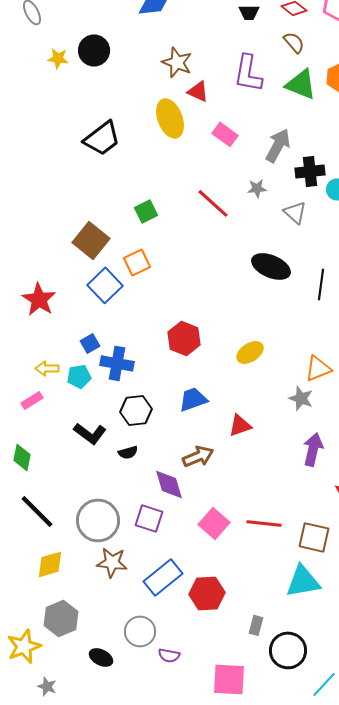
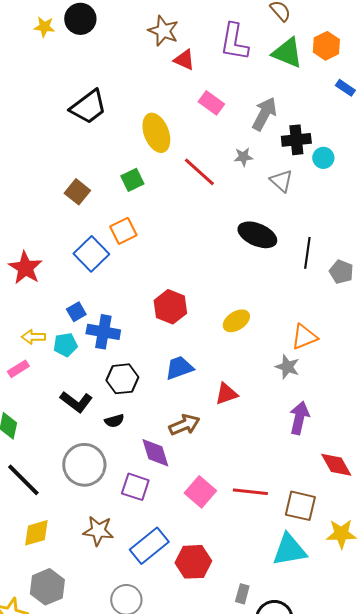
yellow ellipse: (170, 118) -> (156, 133), moved
brown square: (91, 240) -> (77, 192), moved, size x0.7
gray circle: (98, 520) -> (84, 465), moved

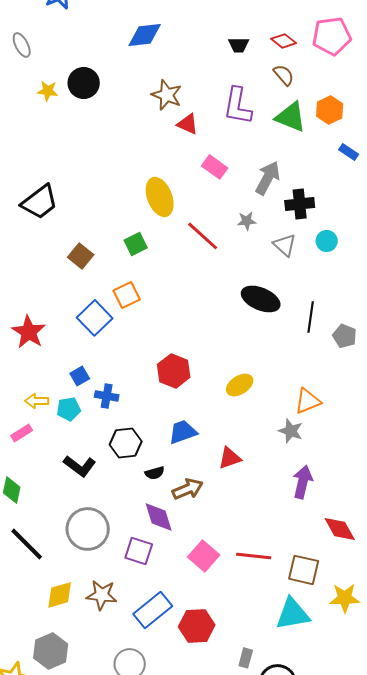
black trapezoid: (88, 107) -> (40, 202), moved
cyan circle: (323, 158) -> (327, 241), moved
blue cross: (103, 332) -> (107, 396), size x0.7
black semicircle: (114, 421) -> (155, 473), moved
yellow diamond: (36, 533) -> (60, 595), moved

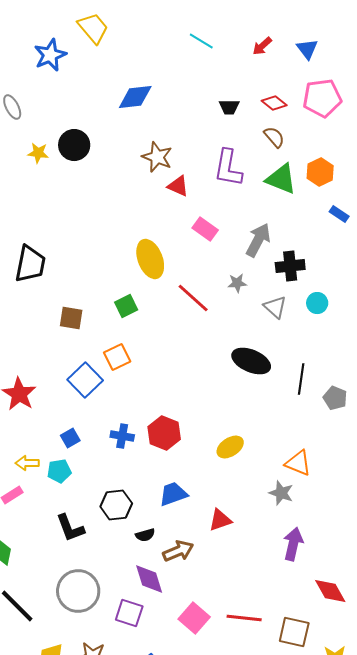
black trapezoid: (40, 202) -> (30, 264), turned -42
brown square: (81, 256) -> (71, 318), turned -30
blue cross: (107, 396) -> (122, 436), moved
orange triangle: (308, 401) -> (298, 463), turned 44
black L-shape: (80, 466) -> (70, 528), turned 32

